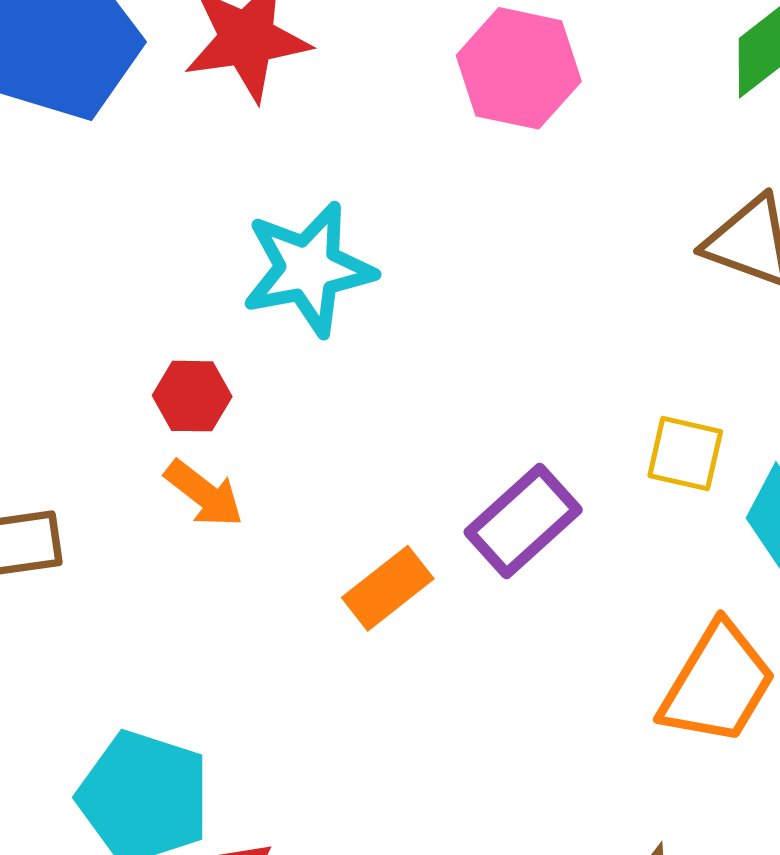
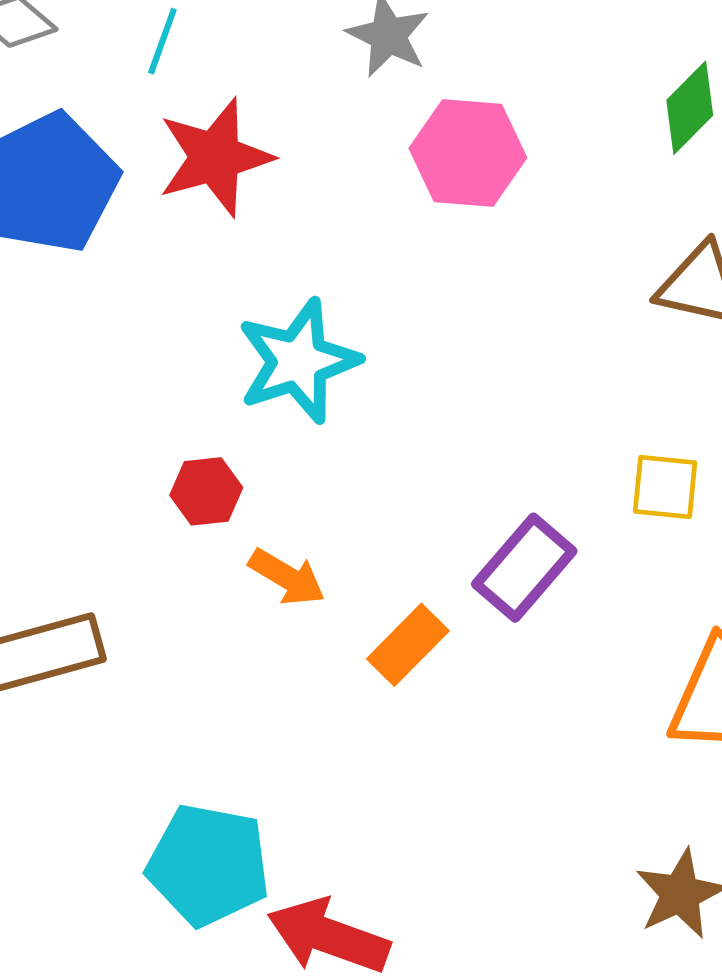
orange arrow: (204, 494) -> (287, 577), moved

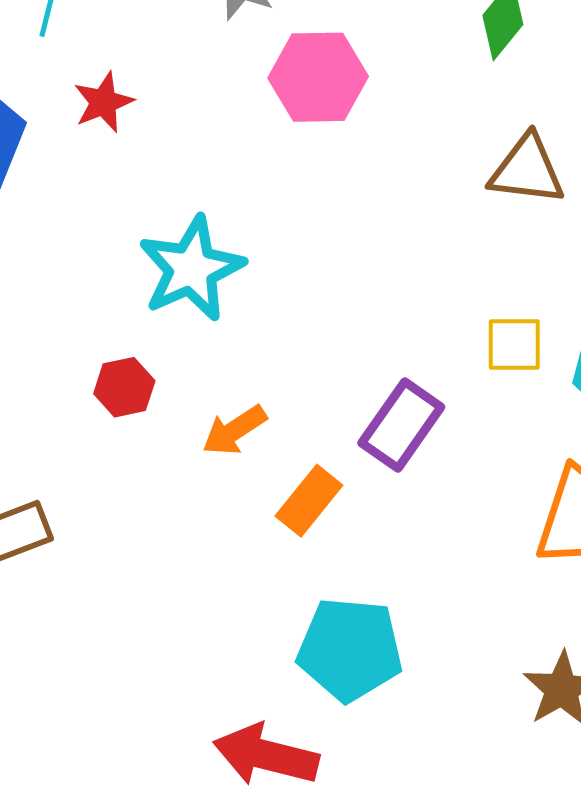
red star: (215, 157) -> (103, 102), size x0.6
orange arrow: (287, 577) -> (234, 430), moved, turned 122
cyan pentagon: (208, 865) -> (350, 649), moved

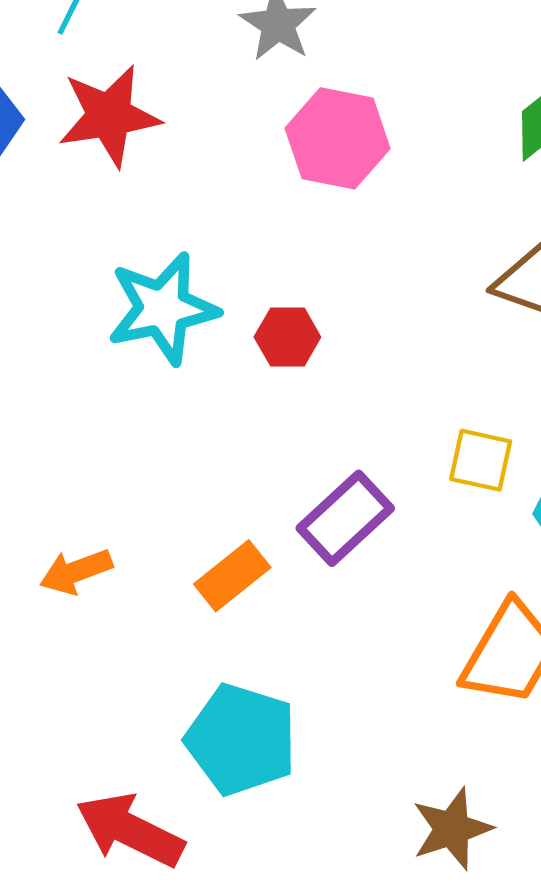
red star: (103, 102) -> (109, 116), size x1.6
red hexagon: (124, 387) -> (287, 337), moved
orange arrow: (234, 430) -> (76, 571), moved

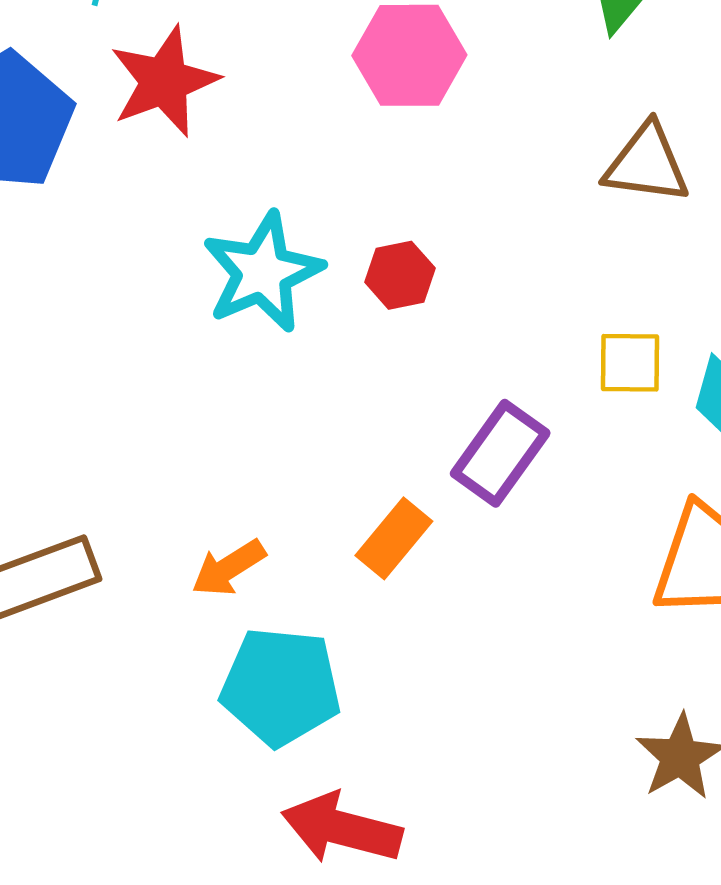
cyan pentagon: (241, 739) -> (281, 687), moved

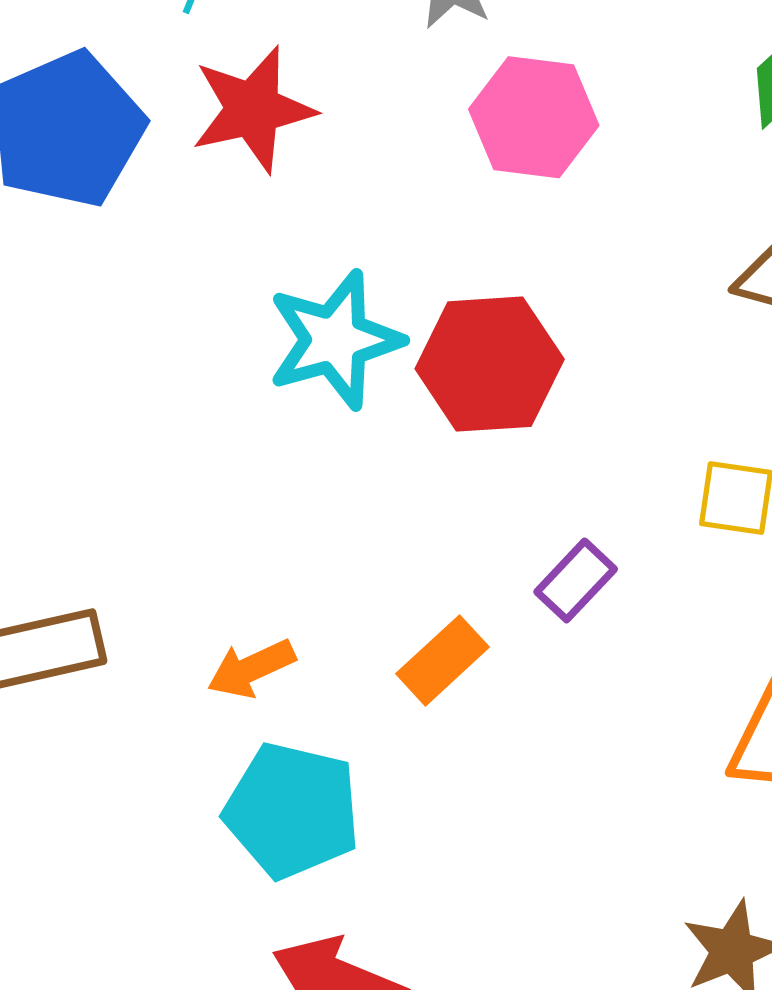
red hexagon: (400, 275) -> (490, 364), size x1.8
purple rectangle: (500, 453) -> (576, 580), size x0.7

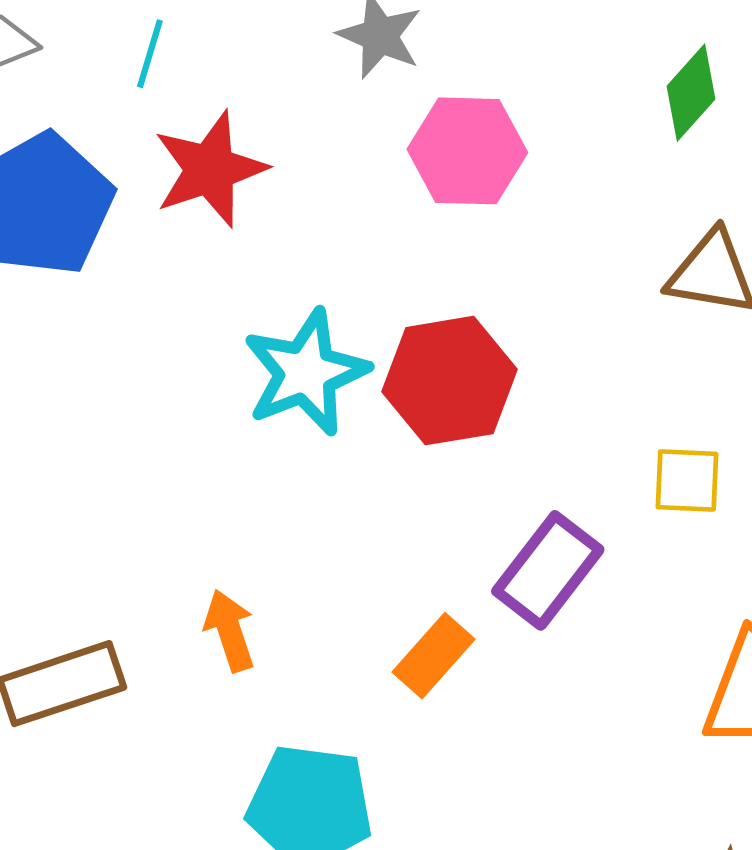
purple rectangle: (576, 580) -> (548, 570), size x1.5
orange arrow: (251, 668) -> (230, 631), moved, turned 102

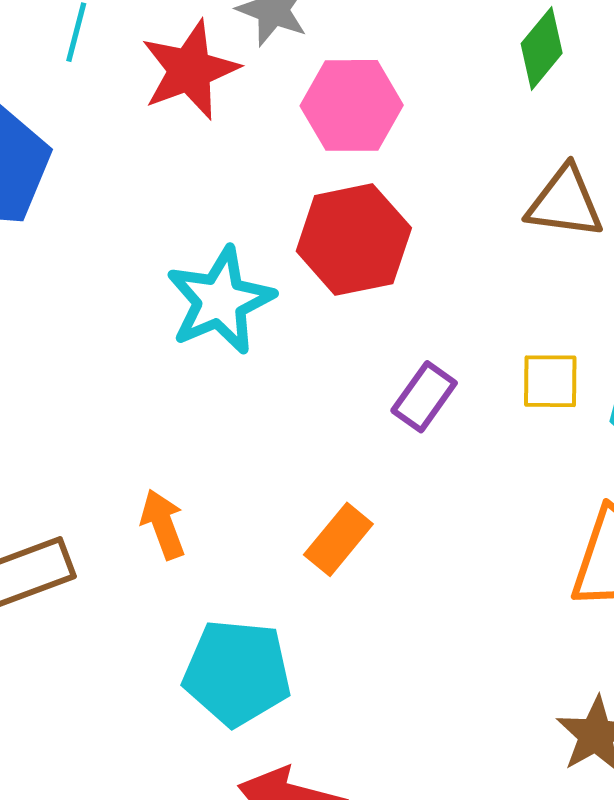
red star: (210, 169) -> (190, 70), moved
red hexagon: (450, 381) -> (354, 240), moved
purple rectangle: (548, 570) -> (424, 397), moved, size x0.7

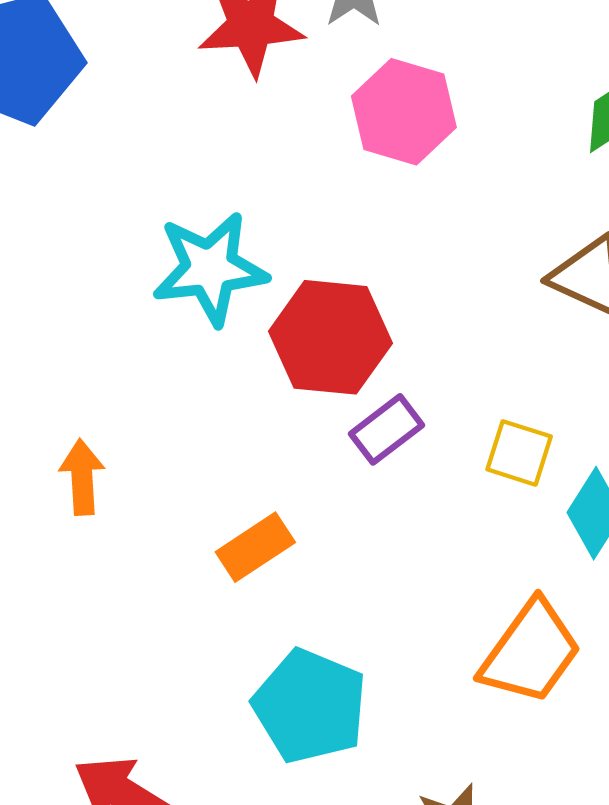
red hexagon: (354, 240) -> (330, 337), moved
cyan pentagon: (237, 673) -> (310, 706), moved

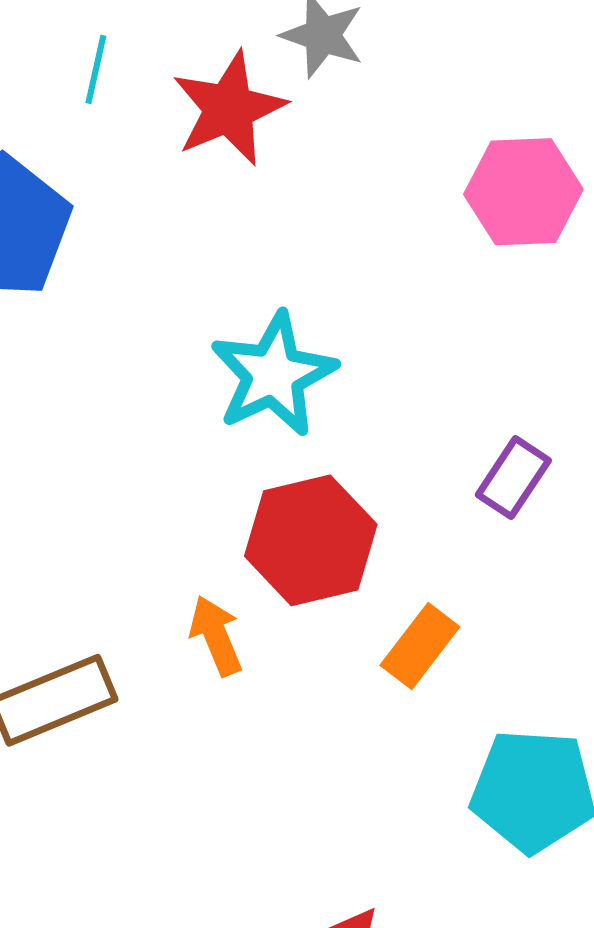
pink hexagon: (404, 112) -> (523, 192), moved
red hexagon: (330, 337) -> (311, 540), moved

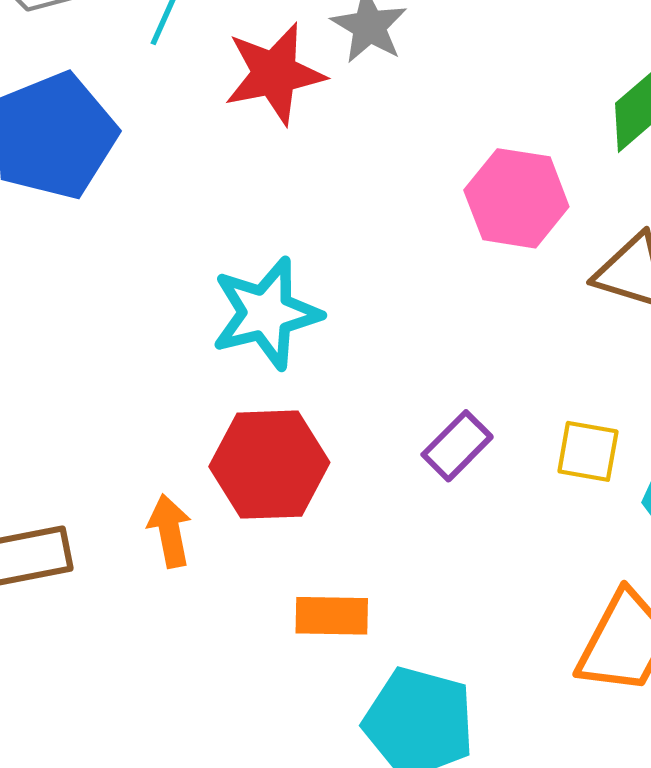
orange rectangle: (420, 646) -> (332, 616), moved, turned 42

